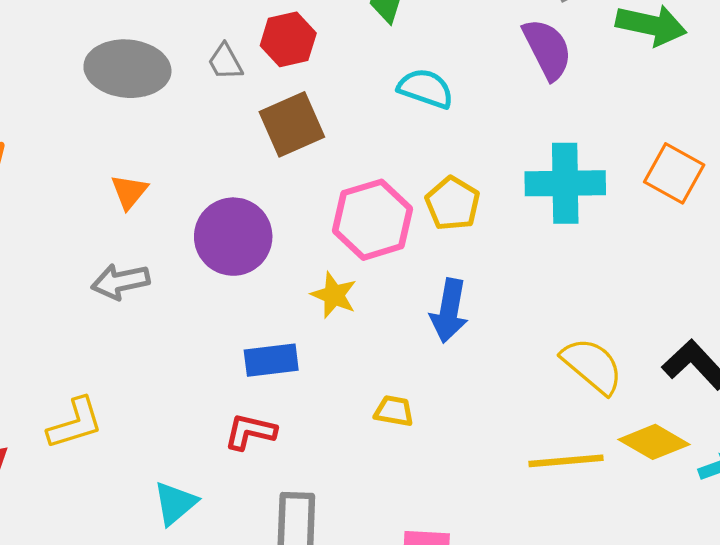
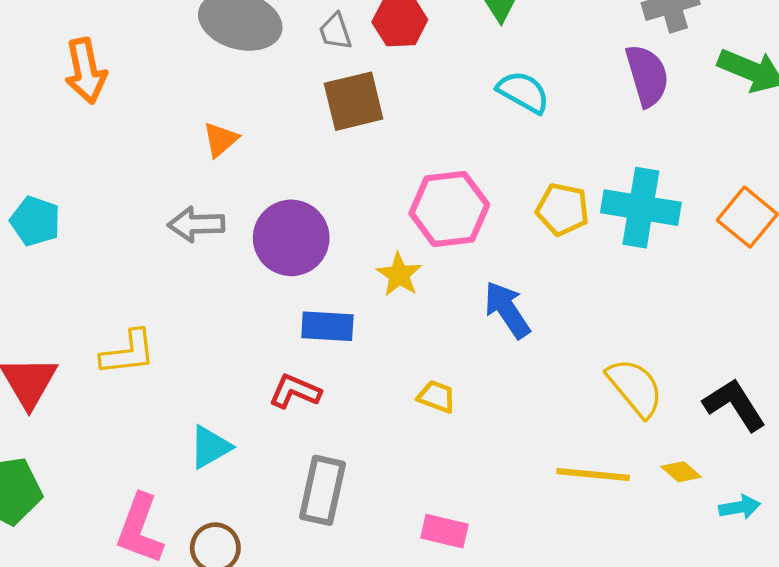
brown square: (292, 124) -> (354, 101), moved
yellow pentagon: (453, 203) -> (563, 209), moved, turned -30
purple circle: (233, 237) -> (291, 238), moved
blue arrow: (449, 311) -> (507, 310), turned 126
yellow diamond: (654, 442) -> (681, 472), size x0.6

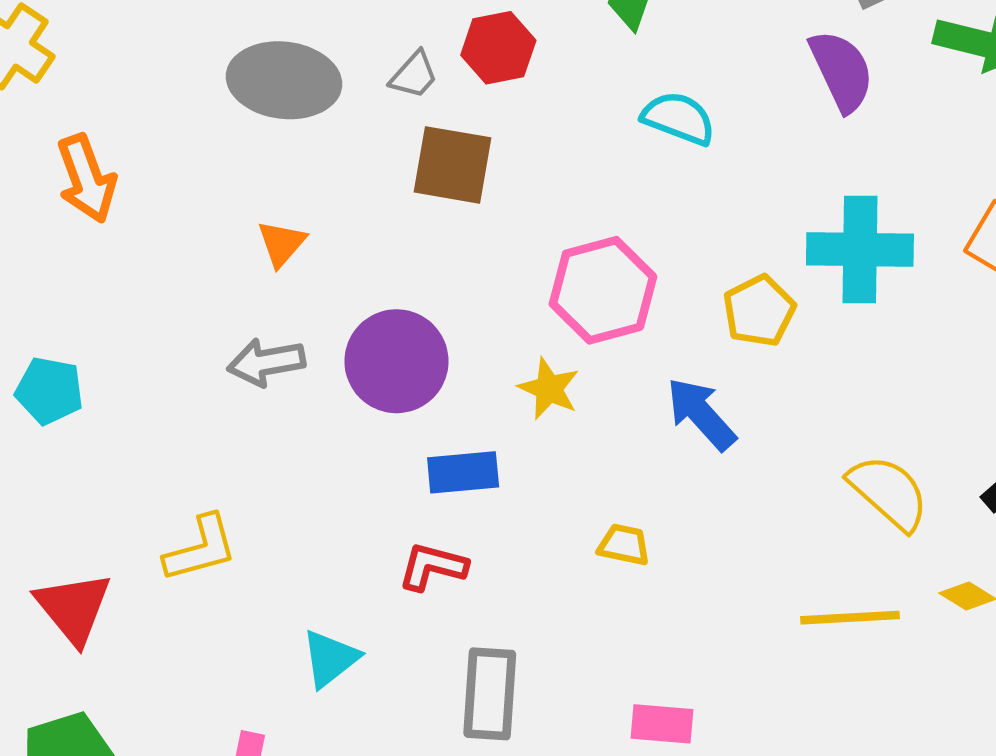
gray trapezoid: (335, 31) -> (414, 75), turned -111
brown square: (354, 101) -> (452, 165), turned 32
yellow pentagon: (563, 209) -> (759, 311), moved, turned -30

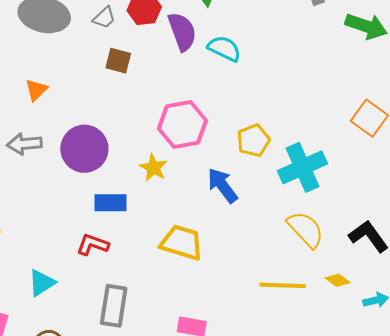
purple semicircle: (842, 71) -> (182, 32), moved
brown square: (452, 165) -> (118, 61), size x0.7
cyan cross: (860, 249) -> (302, 167), moved, turned -30
yellow trapezoid: (624, 545) -> (182, 243), size x1.8

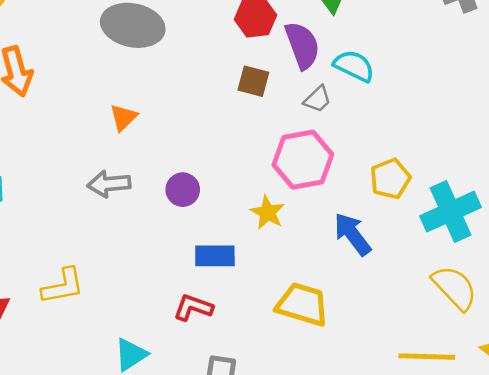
gray trapezoid: (104, 18) -> (317, 99), moved
brown square: (118, 61) -> (253, 81), moved
purple circle: (84, 149) -> (183, 190), size x0.6

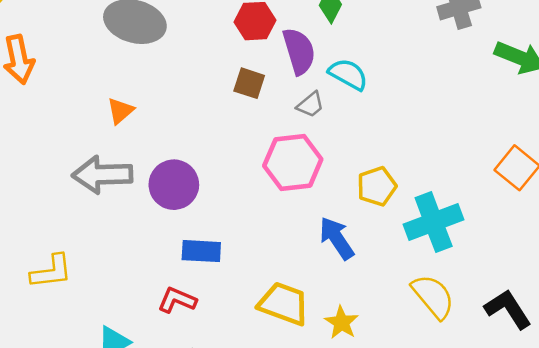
gray arrow: (109, 184) -> (102, 175), size x1.4
purple circle: (183, 190) -> (174, 185), size x1.5
yellow star: (268, 213) -> (341, 323), moved

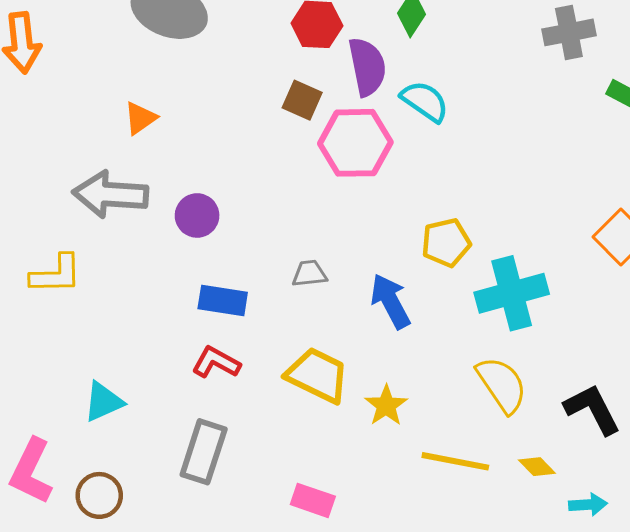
gray trapezoid: (310, 105) -> (309, 274), moved, turned -152
pink hexagon: (293, 162) -> (355, 143), moved
purple circle: (174, 185) -> (197, 215), size x0.7
yellow L-shape: (51, 271) -> (56, 274), moved
red L-shape: (177, 300) -> (216, 362), moved

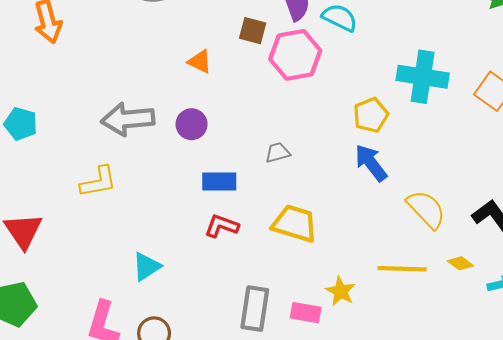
orange triangle: (140, 118) -> (200, 62), moved, turned -50
cyan cross: (512, 293) -> (423, 77), moved, turned 33
blue arrow: (390, 301) -> (371, 163), moved
yellow star: (386, 405) -> (341, 291), moved
gray rectangle: (204, 452) -> (255, 309), moved

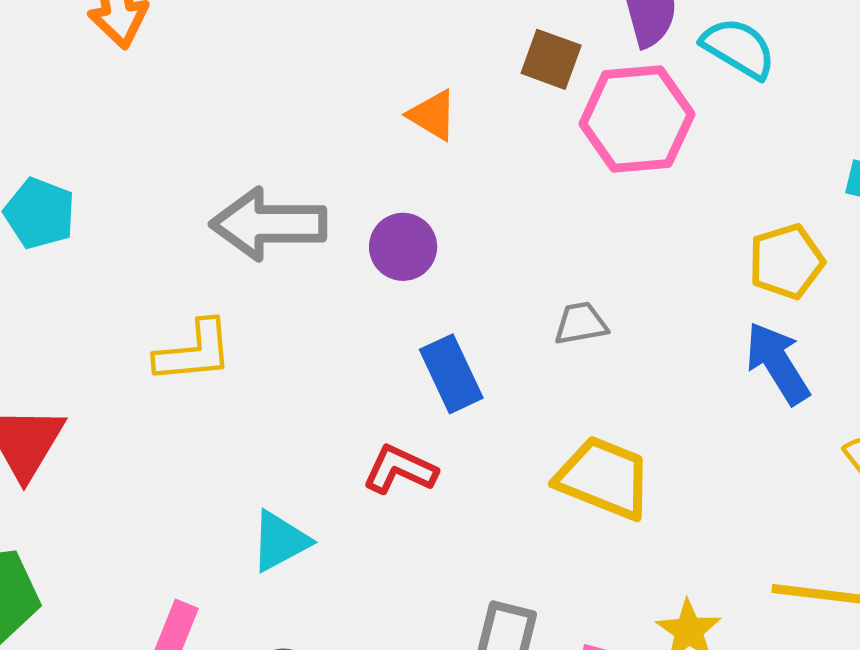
blue rectangle: (219, 181) -> (451, 374), turned 60
red L-shape: (222, 226) -> (400, 469), moved

